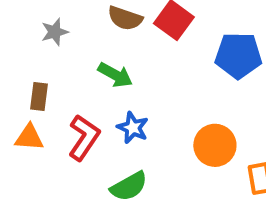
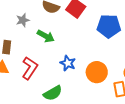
gray star: (55, 32) -> (23, 20), moved
blue star: (133, 128) -> (68, 63), moved

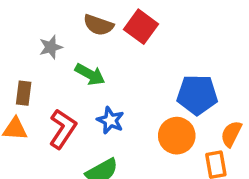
blue pentagon: (109, 26) -> (197, 95), moved
blue star: (68, 63) -> (110, 120), moved

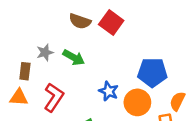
gray star: (51, 47) -> (45, 52), moved
blue star: (110, 120) -> (109, 91), moved

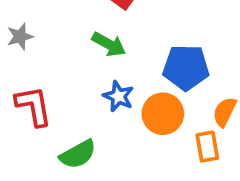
green arrow: (74, 57) -> (109, 44), moved
red L-shape: (54, 97) -> (34, 106), turned -44

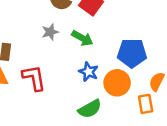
gray star: (20, 37) -> (50, 32), moved
green semicircle: (78, 154) -> (90, 109), moved

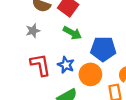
green arrow: (82, 38) -> (72, 33), moved
red L-shape: (34, 78) -> (40, 65), moved

